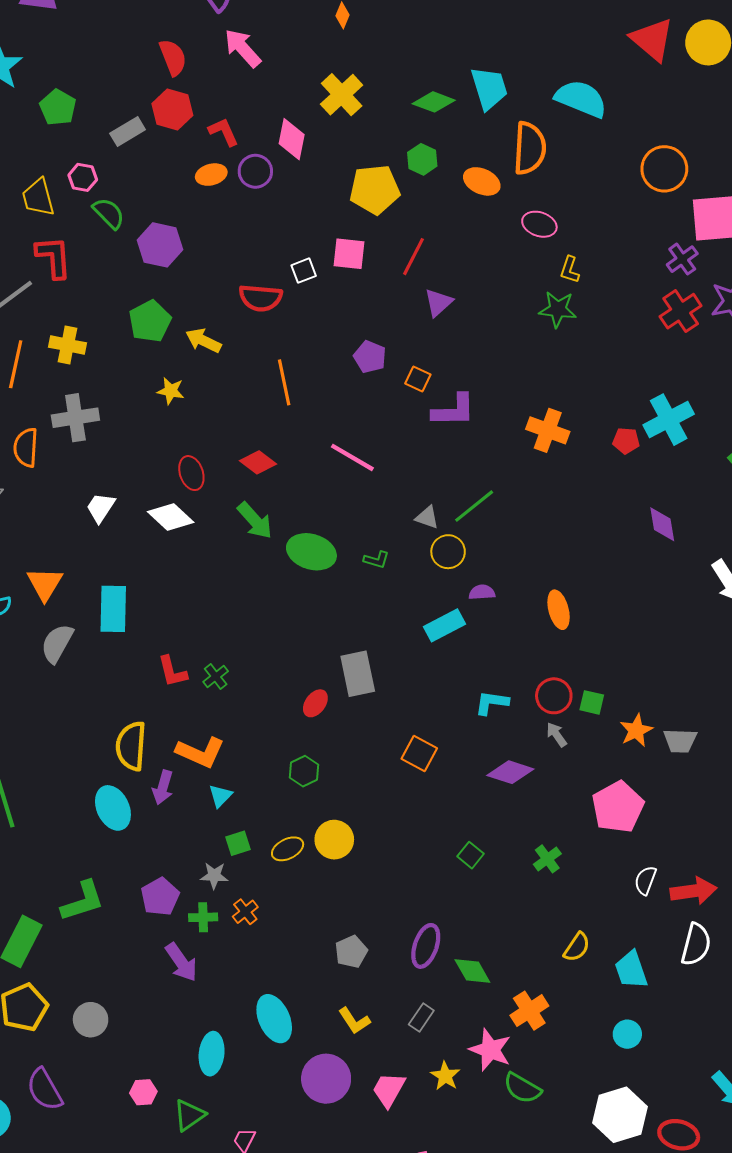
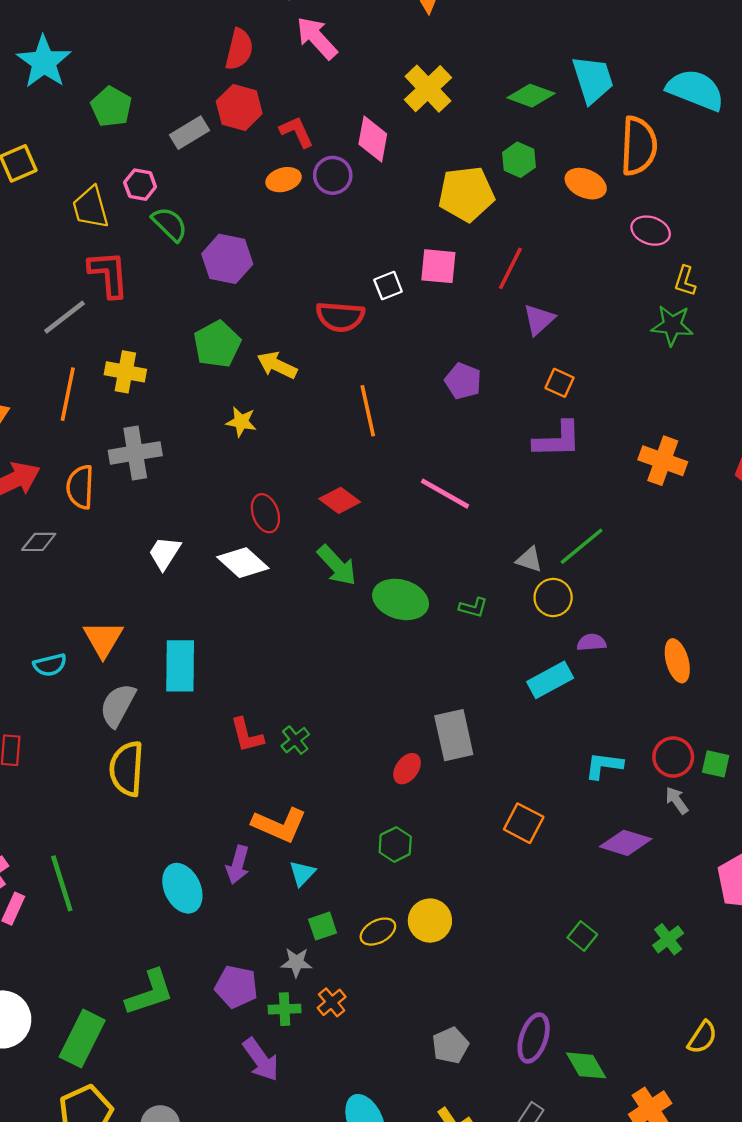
red semicircle: (173, 57) -> (239, 49), turned 36
orange square: (418, 379) -> (560, 383), moved
yellow semicircle: (131, 746) -> (127, 769), moved
purple pentagon: (160, 897) -> (236, 987), turned -30

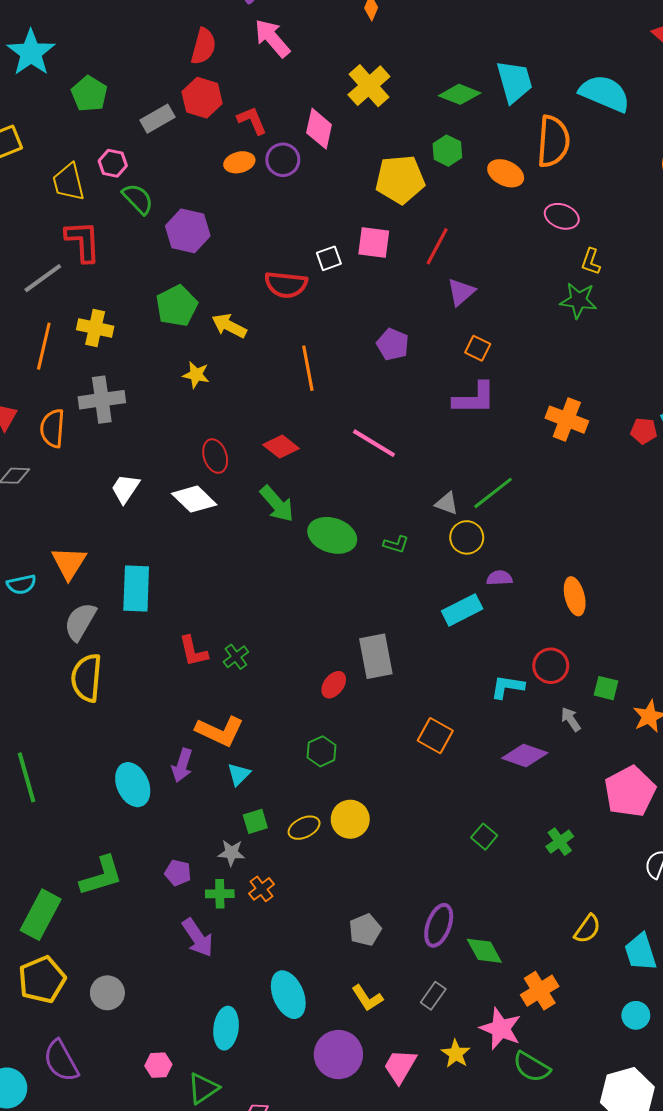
red circle: (673, 757) -> (551, 666), moved
purple pentagon: (236, 987) -> (178, 873), size x0.7

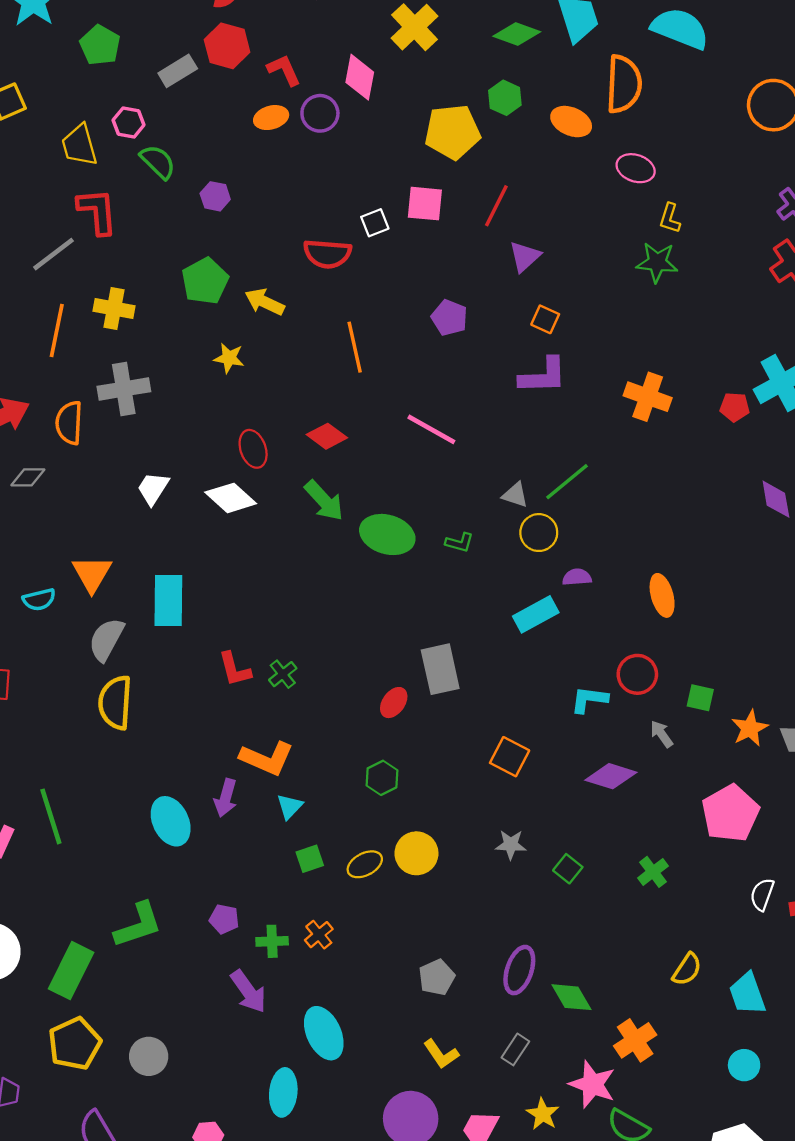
purple hexagon: (188, 231) -> (215, 196), size x0.6
gray star: (231, 853) -> (511, 845), moved
cyan ellipse: (288, 995) -> (324, 1033), moved

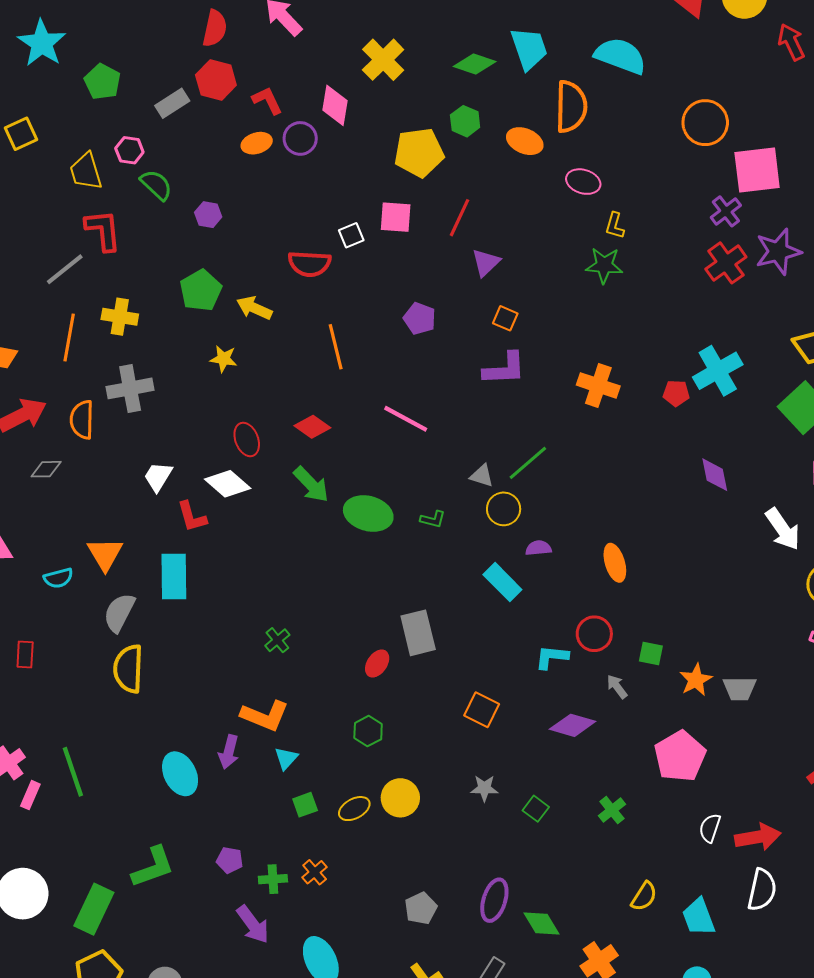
cyan rectangle: (536, 614) -> (502, 582), turned 75
red L-shape: (235, 669) -> (192, 517), moved

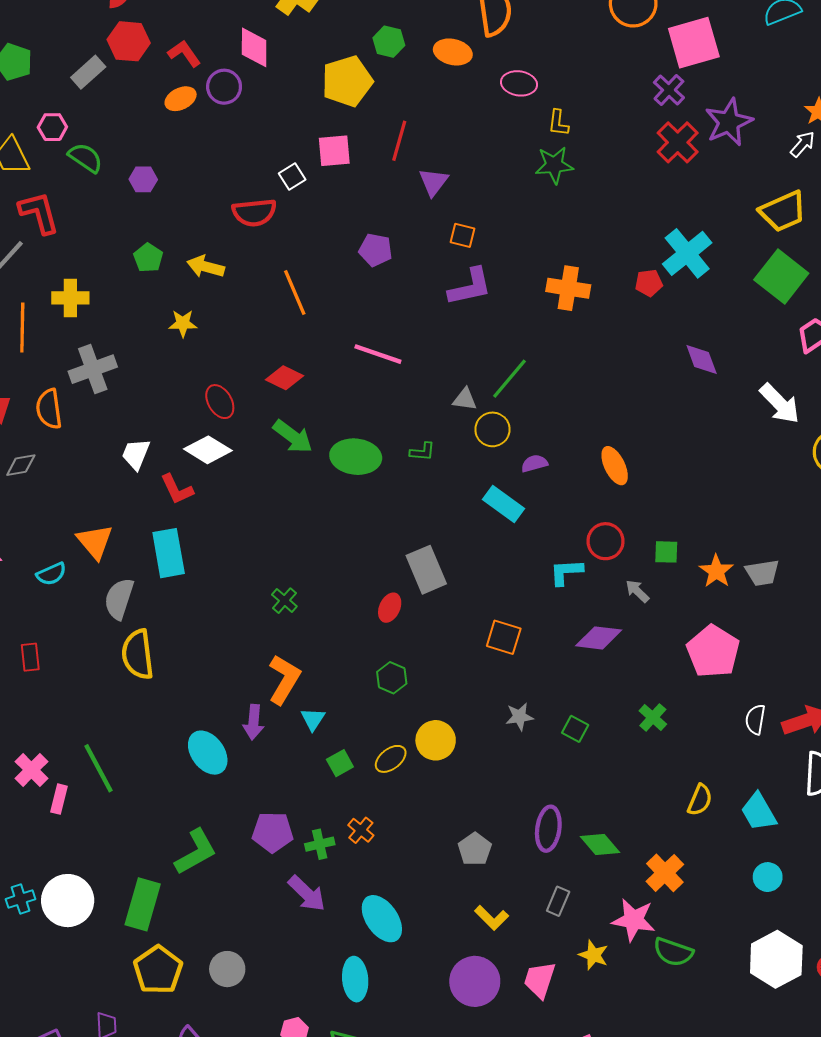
green pentagon: (201, 290) -> (148, 258), size x0.7
orange L-shape: (265, 716) -> (284, 679), turned -72
purple pentagon: (230, 860) -> (273, 832), size x1.5

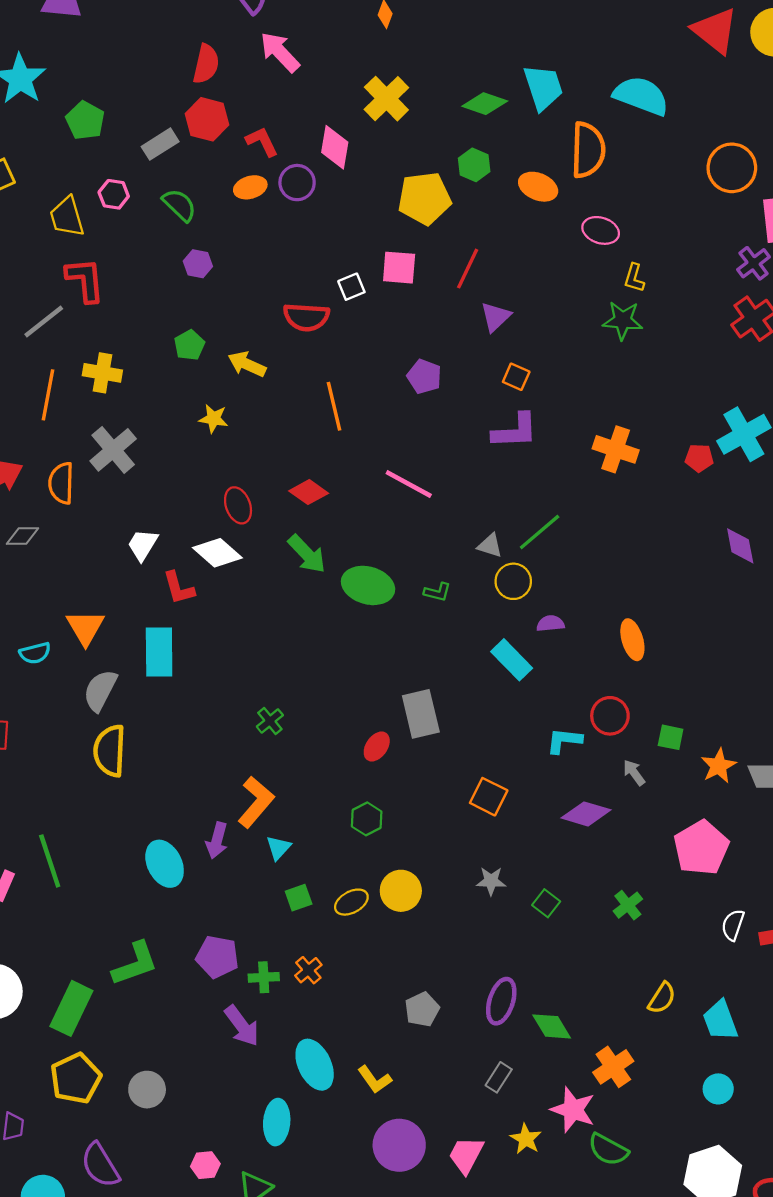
green semicircle: (85, 158) -> (179, 205), moved
gray cross: (93, 369) -> (113, 450), turned -30
yellow L-shape: (492, 918) -> (375, 1079), moved

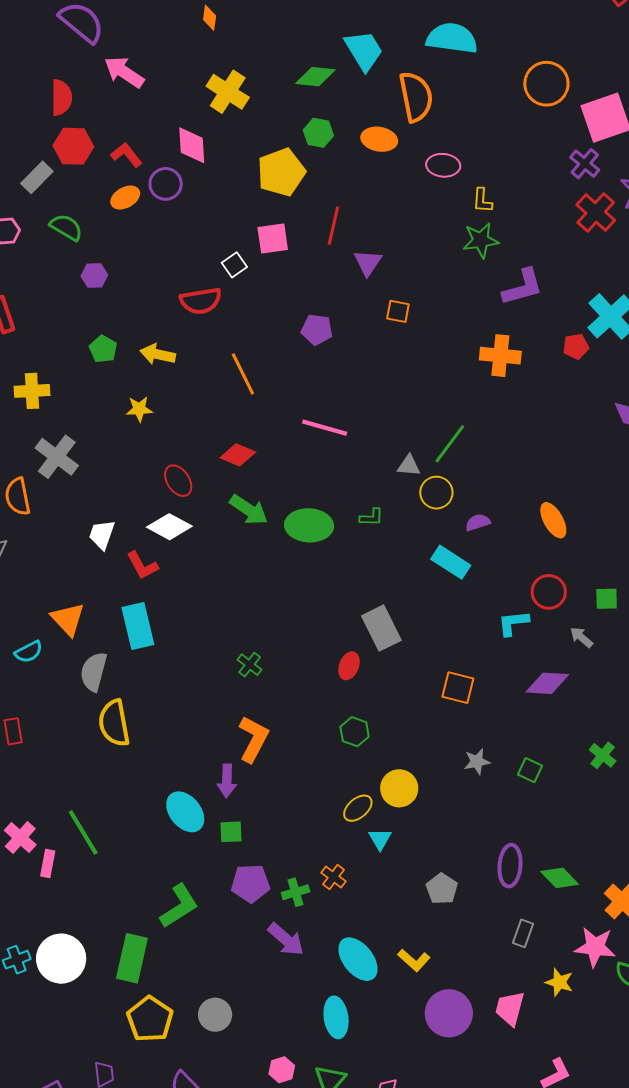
purple L-shape: (515, 431) -> (523, 287), moved
cyan triangle: (278, 848) -> (380, 839), moved
green square: (299, 898) -> (231, 832), moved, turned 30

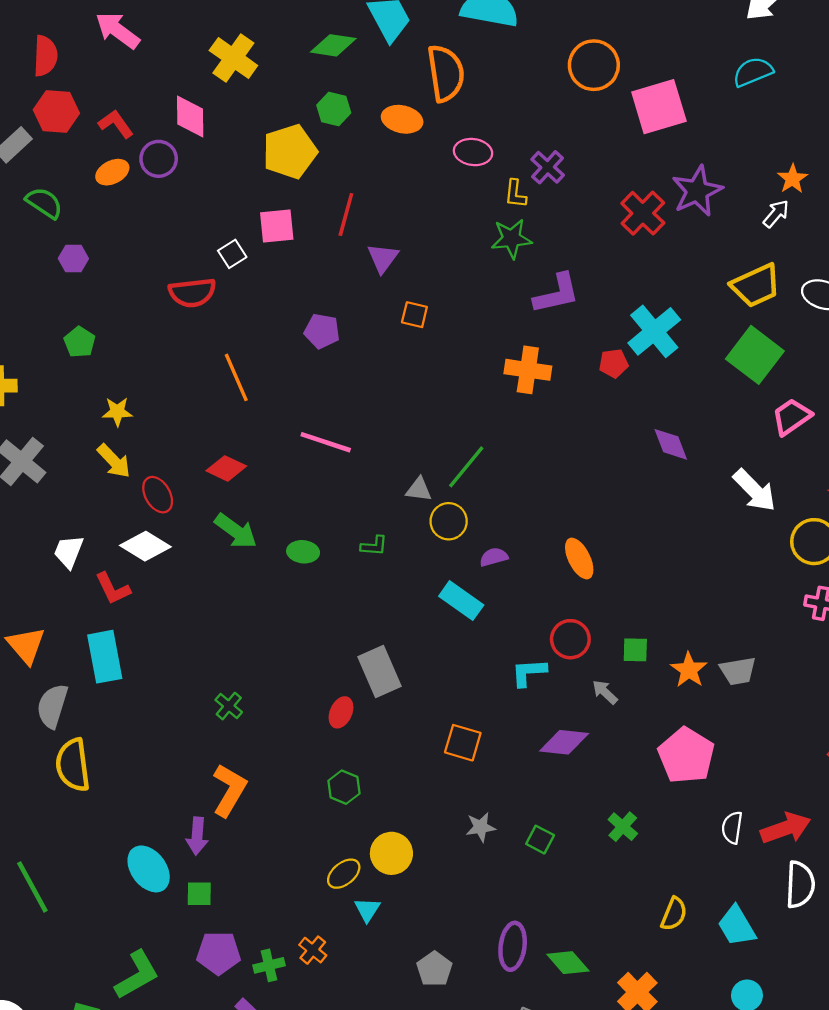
purple cross: (585, 164) -> (548, 167), moved
yellow arrow: (158, 354) -> (114, 461), moved, turned -148
green ellipse: (309, 525) -> (303, 552), size x0.6

